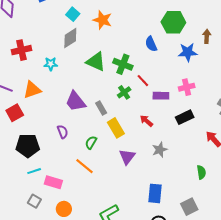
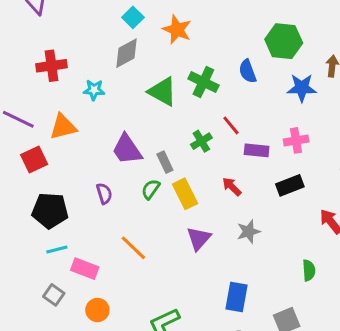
green cross: (123, 64) -> (203, 82), moved
green semicircle: (91, 142) -> (151, 189), moved

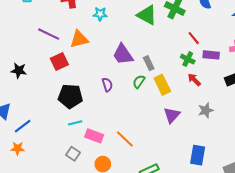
green cross: (201, 141) -> (188, 59), moved, turned -32
orange line: (133, 248) -> (125, 139), moved

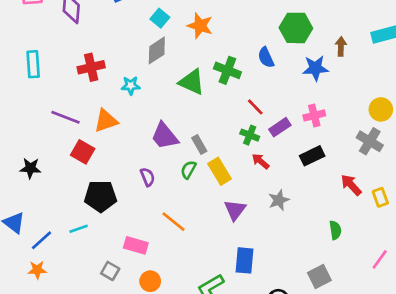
purple rectangle: (211, 55) -> (280, 127), turned -35
red square: (59, 61) -> (83, 152), turned -30
cyan line: (75, 123) -> (79, 229), moved
orange line: (125, 139) -> (174, 222), moved
blue rectangle: (198, 155) -> (245, 260), moved

